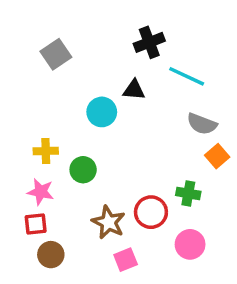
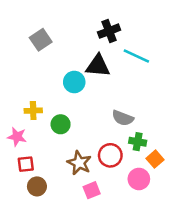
black triangle: (134, 90) -> (98, 66), size x1.5
gray semicircle: (202, 124) -> (123, 118), moved
orange square: (217, 156) -> (155, 159), moved
pink star: (41, 192) -> (17, 137), moved

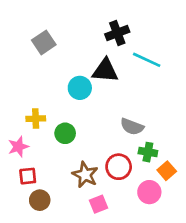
pink star: (17, 137) -> (18, 147), turned -30

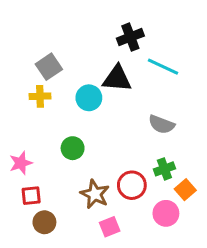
gray square: (44, 42) -> (49, 67), moved
yellow cross: (36, 119) -> (40, 96), moved
gray semicircle: (132, 127) -> (161, 124), moved
green cross: (148, 152) -> (164, 169), turned -30

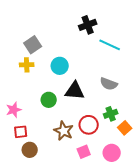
black triangle: (117, 79) -> (75, 91), moved
pink circle: (166, 213) -> (112, 153), moved
pink square: (110, 227) -> (84, 152), moved

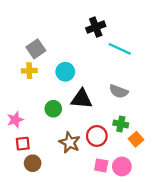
green cross: (111, 114) -> (121, 124), turned 32
pink square: (84, 152) -> (101, 165), moved, turned 32

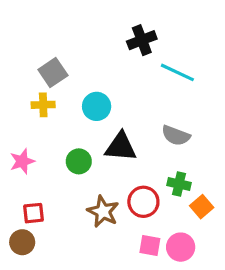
pink star: (15, 120) -> (22, 161), moved
brown circle: (33, 163) -> (22, 242), moved

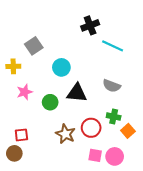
yellow cross: (43, 105) -> (13, 66), moved
pink star: (22, 161) -> (25, 92), moved

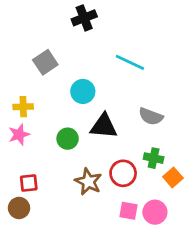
black cross: (90, 25) -> (84, 18), moved
cyan line: (113, 46) -> (130, 62), moved
yellow cross: (13, 66) -> (23, 107), moved
pink star: (25, 92) -> (19, 134), moved

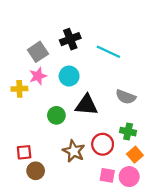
black cross: (84, 18) -> (70, 39), moved
pink star: (19, 134) -> (38, 76), moved
orange square: (173, 177) -> (135, 155), moved
brown circle: (19, 208) -> (36, 171), moved

